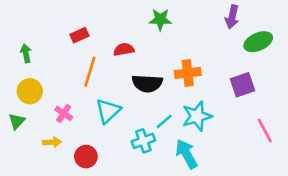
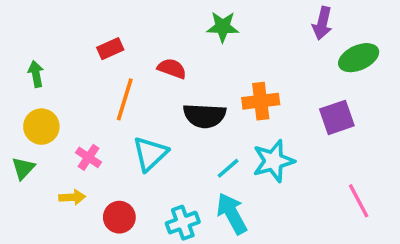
red semicircle: (124, 49) -> (172, 69), turned 30
pink line: (265, 130) -> (359, 201), moved
cyan cross: (143, 141) -> (183, 223), moved
cyan arrow: (186, 154) -> (232, 214), moved

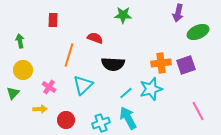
red rectangle: (110, 49) -> (53, 20), moved, turned -64
orange cross: (261, 101) -> (161, 63), moved

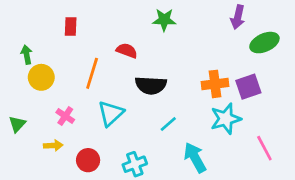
yellow circle: (23, 70) -> (41, 77), moved
cyan star: (151, 89) -> (226, 119), moved
cyan arrow: (128, 118) -> (195, 157), moved

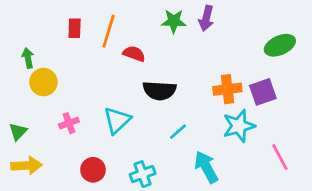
purple arrow: (238, 17) -> (206, 18), moved
orange line: (92, 73) -> (109, 31), moved
pink cross: (65, 116) -> (69, 123), turned 36
yellow arrow: (53, 145) -> (26, 166), moved, size x1.5

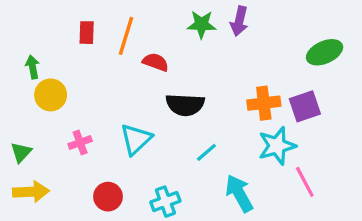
pink line: (280, 157) -> (305, 182), moved

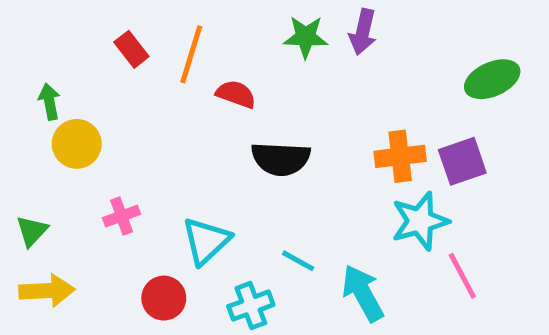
red rectangle: (87, 33) -> (131, 49), turned -40
cyan triangle: (136, 139) -> (206, 241), moved
cyan line: (206, 152) -> (298, 261), moved, turned 70

